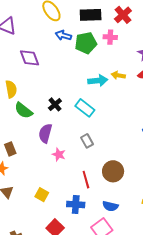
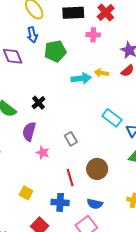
blue arrow: (63, 35) -> (32, 35), moved, turned -119
green pentagon: (86, 43) -> (55, 51), moved
cyan rectangle: (85, 108) -> (112, 118), moved

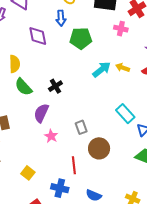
cyan arrow: (81, 78) -> (102, 69), turned -42
brown circle: (97, 169) -> (99, 148), moved

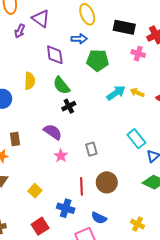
blue arrow: (61, 18) -> (79, 39), turned -91
green semicircle: (23, 87) -> (61, 85), moved
purple semicircle: (41, 113) -> (53, 132), turned 96
brown circle: (99, 148) -> (107, 182), moved

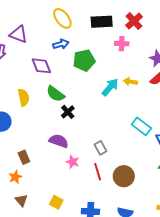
red line: (81, 186) -> (98, 172), moved

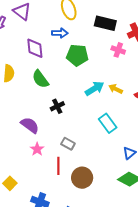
black cross: (68, 112) -> (57, 106), moved
cyan rectangle: (141, 126) -> (108, 123), moved
gray rectangle: (101, 148) -> (68, 144), turned -48

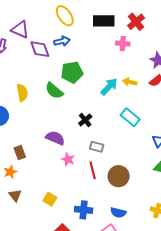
purple diamond: (35, 48) -> (40, 49), moved
green pentagon: (77, 55) -> (72, 72), moved
black cross: (57, 106) -> (85, 120), moved

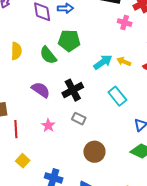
black cross: (85, 120) -> (73, 90), size x1.5
purple semicircle: (55, 138) -> (41, 90), moved
red line: (93, 170) -> (16, 129), moved

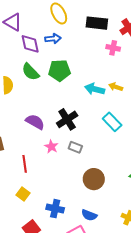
green semicircle: (48, 55) -> (30, 72), moved
cyan arrow: (103, 62) -> (95, 89), turned -126
pink star: (48, 125) -> (51, 147), moved
red line: (16, 129) -> (25, 164), moved

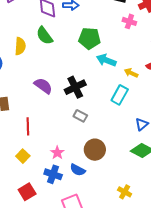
green pentagon: (59, 71) -> (89, 38), moved
yellow arrow: (116, 87) -> (131, 73), moved
cyan rectangle: (112, 122) -> (120, 95), turned 66
pink star: (51, 147) -> (57, 153), moved
blue semicircle: (89, 215) -> (78, 170), moved

